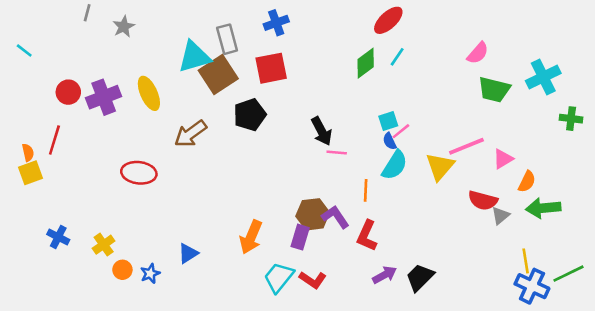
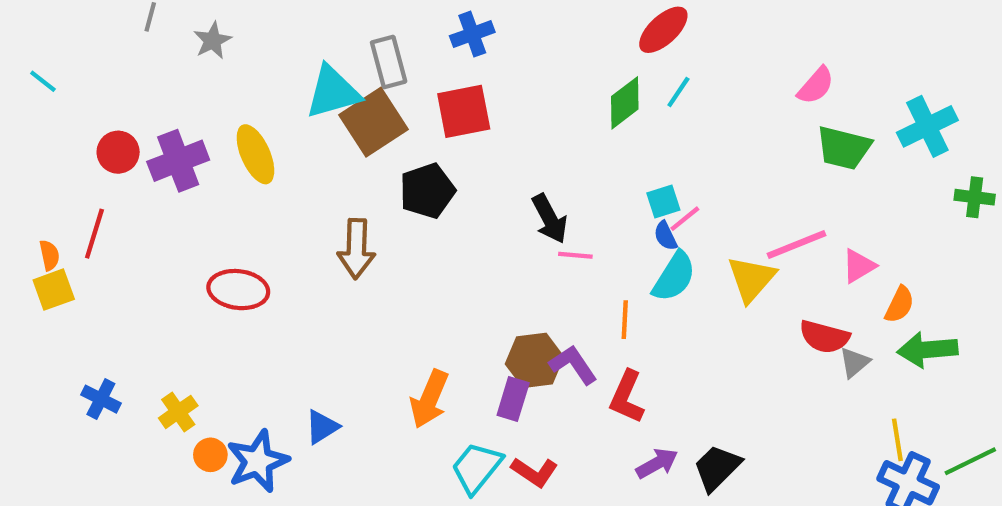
brown arrow: (191, 134) -> (356, 249), moved, turned -52
blue star: (150, 274) -> (258, 461), size x1.8

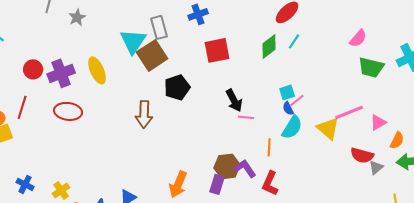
cyan triangle: (333, 92) -> (133, 41), turned -40
red square: (464, 111) -> (217, 50), moved
yellow triangle: (751, 279) -> (328, 128), turned -30
red ellipse: (238, 290) -> (68, 111), moved

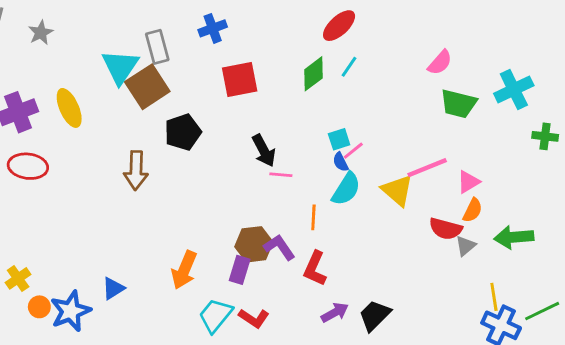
orange semicircle: (397, 140) -> (473, 210), moved

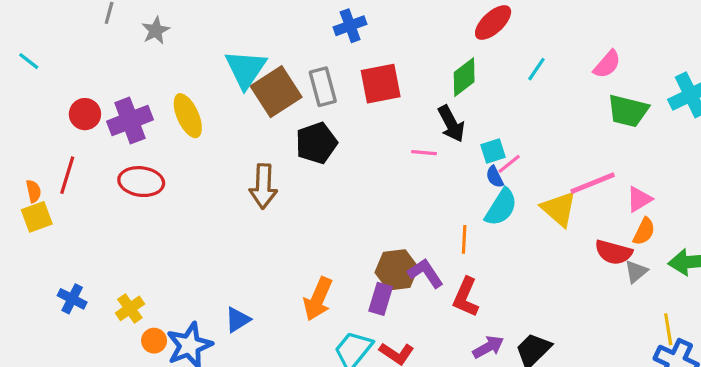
gray rectangle: (157, 47) -> (323, 87), moved
cyan line: (349, 67) -> (536, 69), moved
black arrow: (264, 151) -> (451, 124), moved
pink line: (281, 175) -> (424, 153), moved

